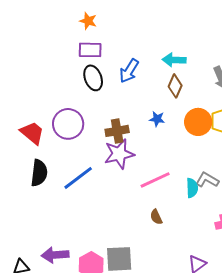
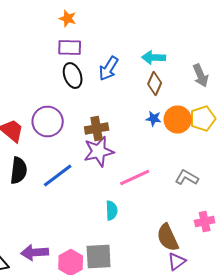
blue star: (157, 119) -> (154, 118), moved
cyan semicircle: (192, 188) -> (112, 210), moved
brown semicircle: (156, 217) -> (168, 238), moved, size x1.8

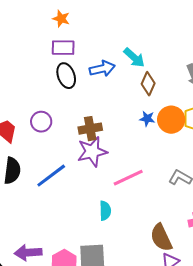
cyan arrow: (154, 58) -> (134, 58), moved, turned -140
blue arrow: (109, 68) -> (102, 69), turned -135
purple circle: (48, 122) -> (41, 122), size x0.7

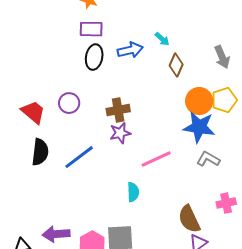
cyan arrow: (134, 58) -> (162, 39), size x0.7
black ellipse: (66, 76) -> (94, 57), turned 30
blue star: (147, 119) -> (199, 127), moved, size x2.0
purple star: (92, 152) -> (120, 133), size x0.7

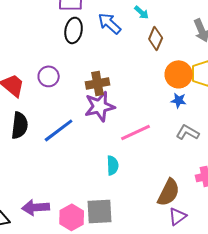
blue arrow: (130, 50) -> (110, 23), turned -125
blue star: (199, 127) -> (179, 100), size x0.5
purple star: (120, 133) -> (100, 106), size x1.4
brown semicircle: (189, 219) -> (169, 192), turned -128

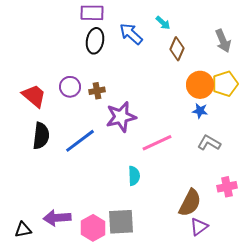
brown cross: (98, 83) -> (97, 91), moved, size x0.7

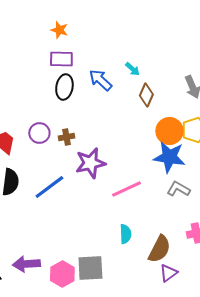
blue star: (200, 111) -> (169, 157), size x2.0
cyan semicircle: (134, 176) -> (125, 234), moved

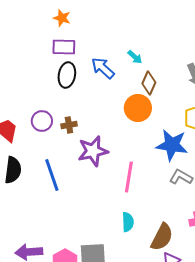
orange circle: (169, 131) -> (138, 108), moved
blue line: (49, 187) -> (52, 175), turned -72
pink line: (126, 189) -> (129, 177), turned -56

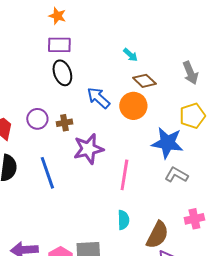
blue arrow: (103, 68) -> (98, 98), moved
black ellipse: (67, 75) -> (62, 73), turned -30
brown diamond: (149, 83) -> (144, 81), turned -70

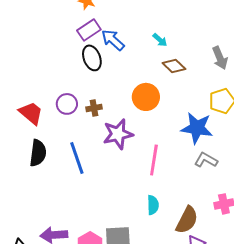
purple rectangle: (59, 45) -> (89, 30), turned -35
blue arrow: (98, 98) -> (113, 40), moved
orange circle: (133, 106) -> (146, 97), moved

